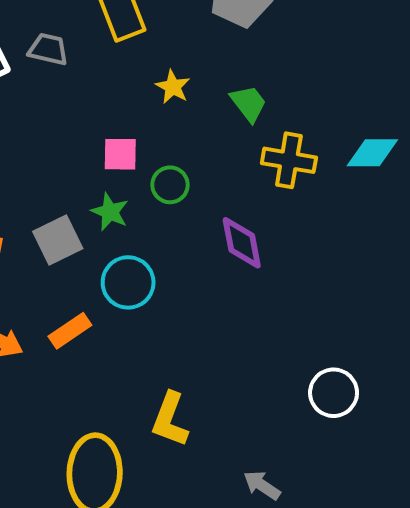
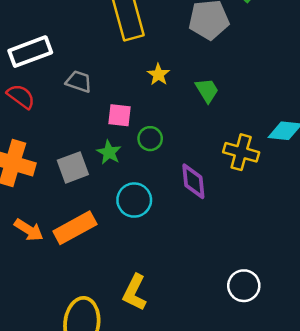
gray trapezoid: (48, 49) -> (79, 81), moved
yellow cross: (289, 160) -> (241, 152), moved
cyan circle: (128, 282) -> (134, 200), moved
orange rectangle: (70, 331) -> (75, 228), size x1.5

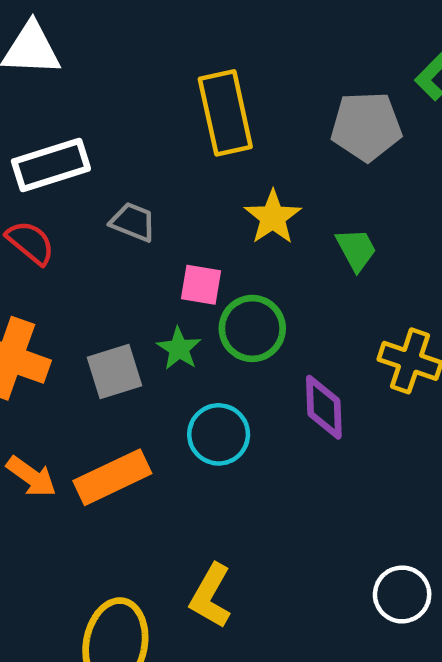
yellow star: (158, 74) -> (273, 217), size x1.4
green circle: (150, 139) -> (252, 328), size x1.5

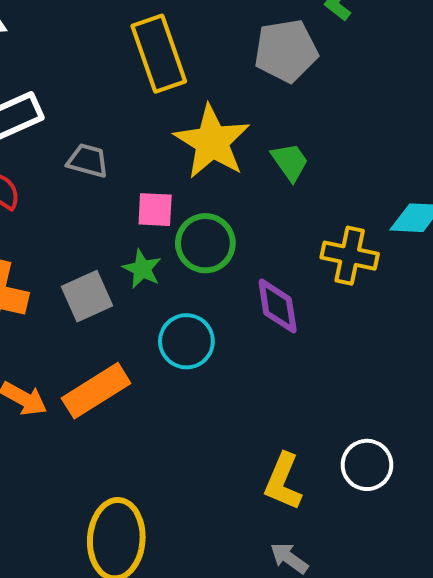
yellow star: (273, 217) -> (212, 142), size x1.5
yellow L-shape: (211, 596) -> (283, 482), moved

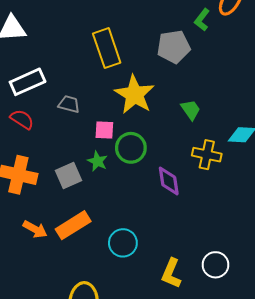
green trapezoid: (290, 162) -> (191, 110), moved
cyan circle: (186, 341) -> (123, 243), moved

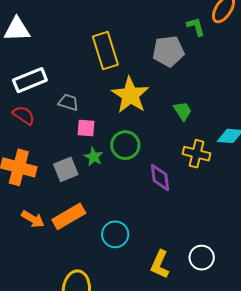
green L-shape: (202, 20) -> (196, 27), turned 125
pink square: (104, 130) -> (86, 128), moved

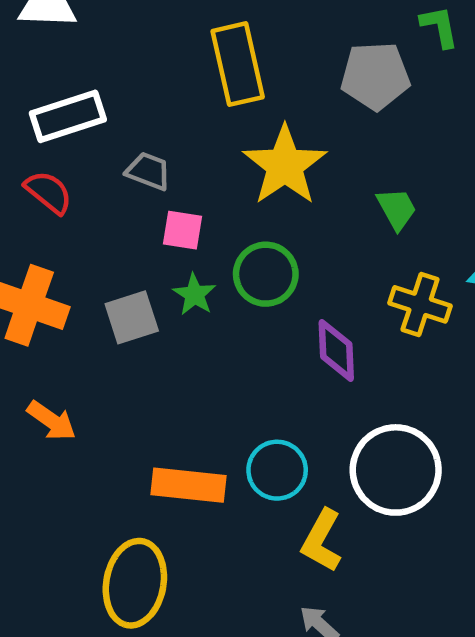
orange rectangle: (69, 216) -> (188, 485), moved, turned 32
cyan circle: (115, 234) -> (277, 470), moved
white circle: (202, 258) -> (396, 470), moved, size x1.6

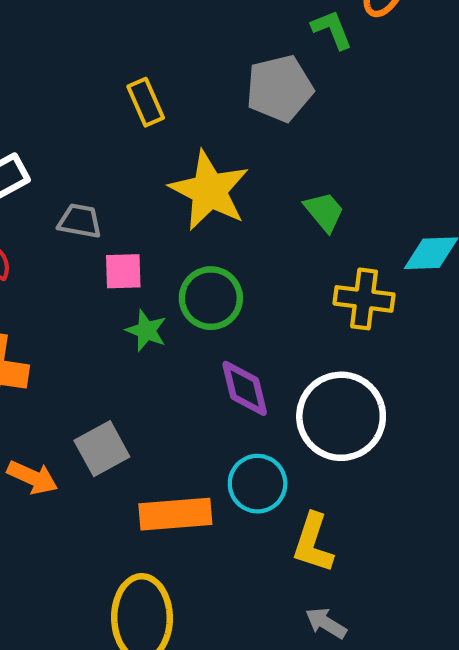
yellow rectangle: (238, 64) -> (146, 102), size x0.6
gray square: (132, 317) -> (102, 449), moved
purple diamond: (336, 350) -> (245, 388), moved
white circle: (396, 470) -> (341, 416), moved

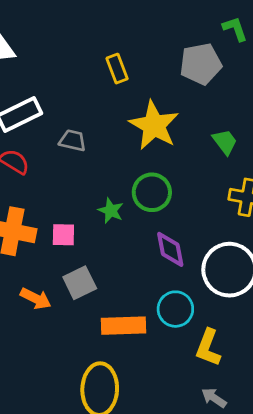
pink square: (123, 271) -> (63, 235), moved

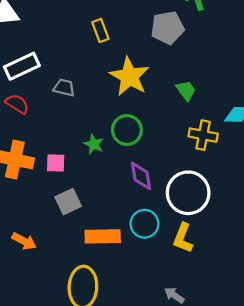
orange arrow: (36, 299) -> (24, 241), moved
yellow L-shape: (208, 348) -> (183, 238), moved

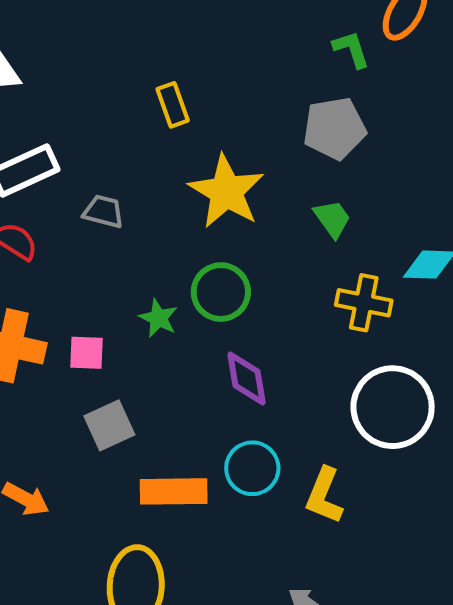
gray pentagon: (167, 28) -> (334, 128), moved
white circle: (188, 193) -> (393, 407), moved

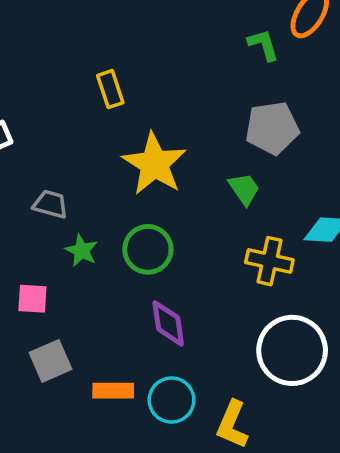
gray pentagon: (334, 128) -> (272, 128), moved
gray trapezoid: (103, 211) -> (50, 204), moved
green star: (158, 318) -> (81, 251), moved
orange rectangle: (174, 491) -> (113, 391), moved, size x0.7

